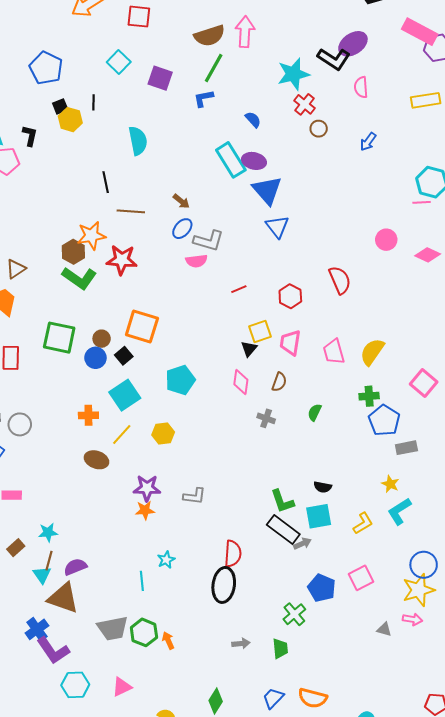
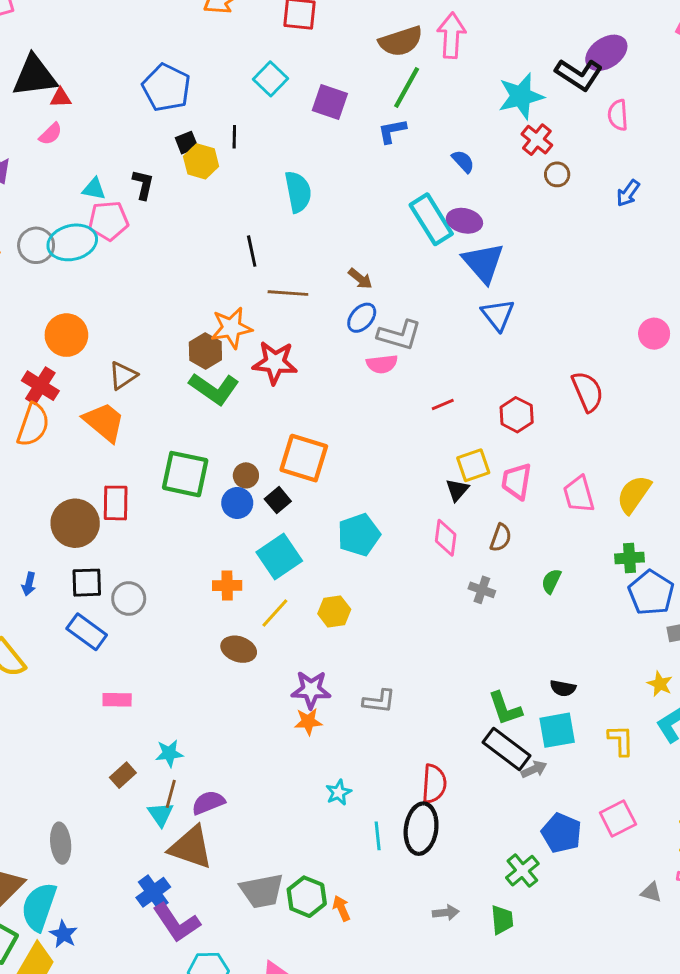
yellow L-shape: (363, 523) -> (621, 740), turned -60
cyan line: (142, 581) -> (378, 836), moved

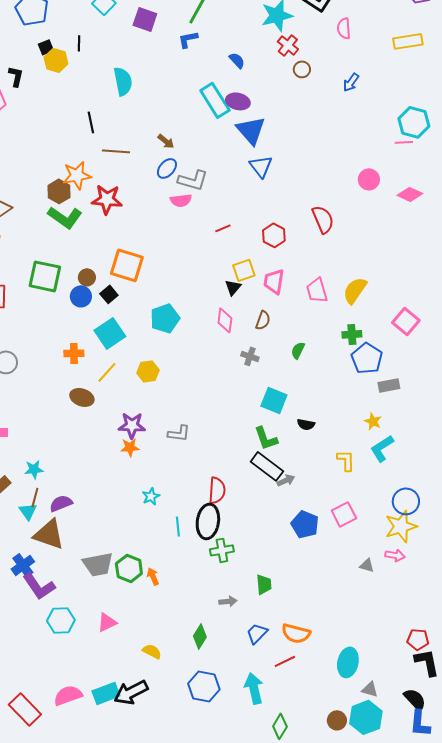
cyan square: (557, 730) -> (274, 400), moved, turned 32
green cross: (522, 871) -> (222, 550), moved, turned 30
gray arrow: (446, 913) -> (228, 601), moved

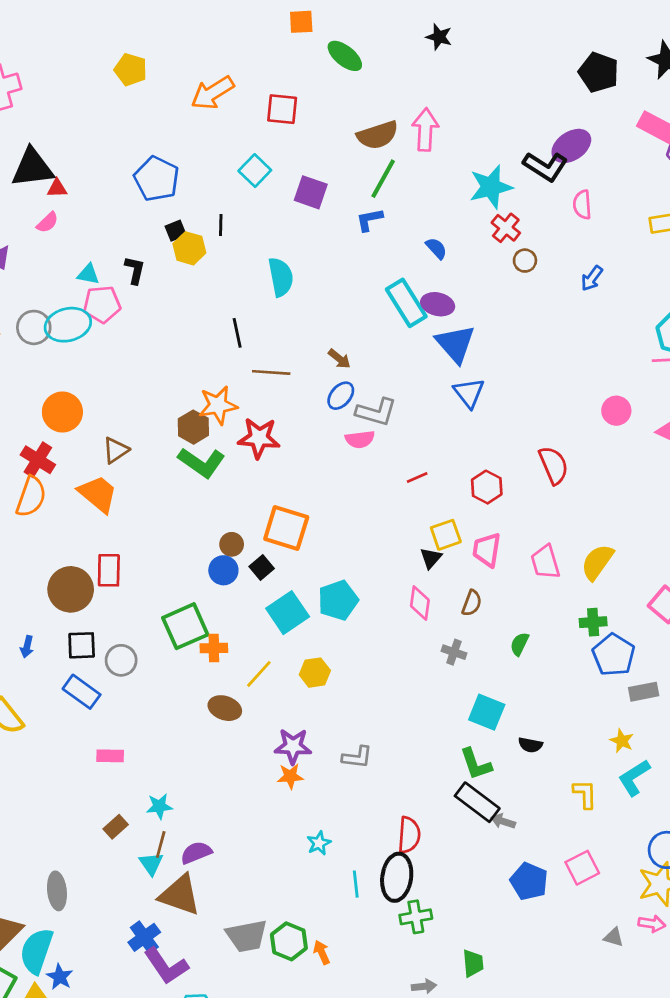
green square: (45, 276) -> (185, 626), moved, turned -36
cyan square: (110, 333) -> (288, 613), moved
gray arrow: (286, 480) -> (503, 821), turned -138

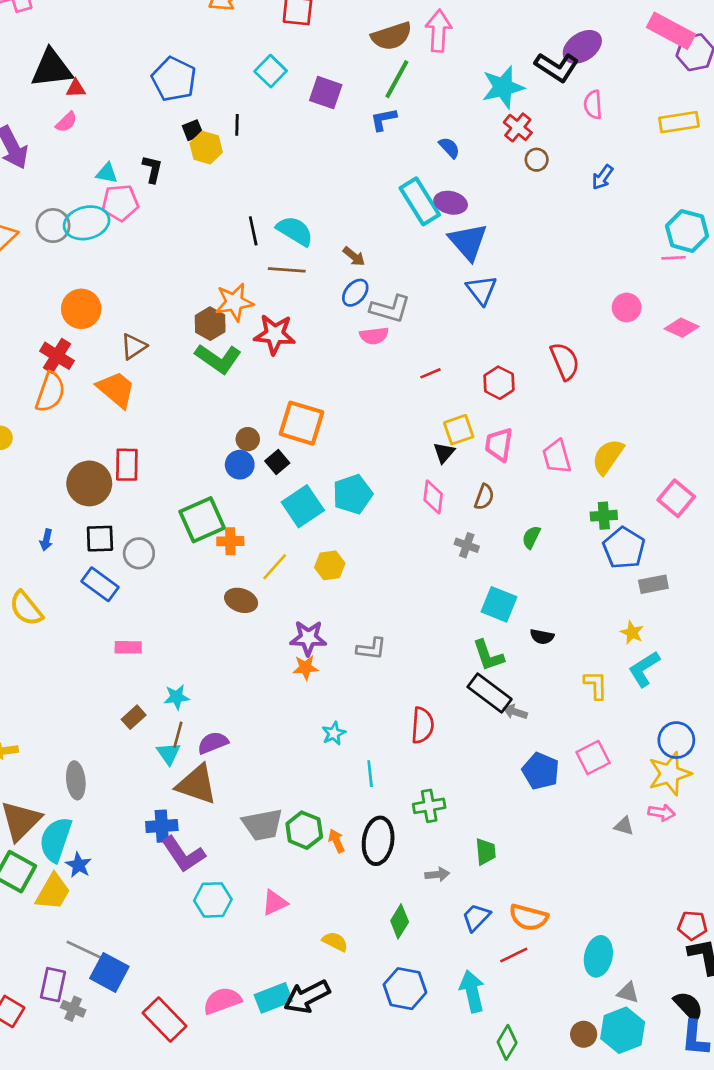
cyan semicircle: (281, 277) -> (295, 231), moved, turned -48
black ellipse: (397, 877) -> (378, 841), moved
blue cross: (144, 937) -> (162, 826), turned 32

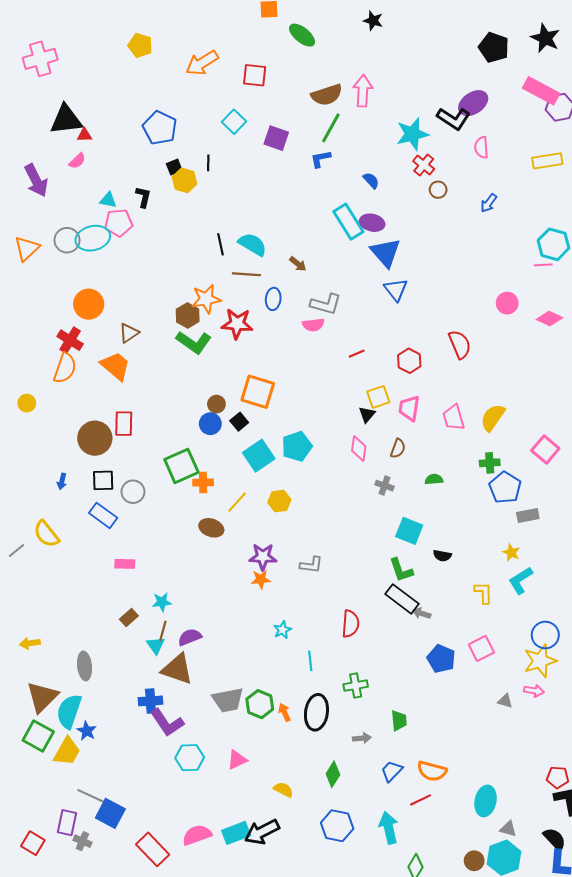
blue ellipse: (355, 293) -> (273, 299), moved, turned -35
green semicircle: (531, 537) -> (434, 479), turned 60

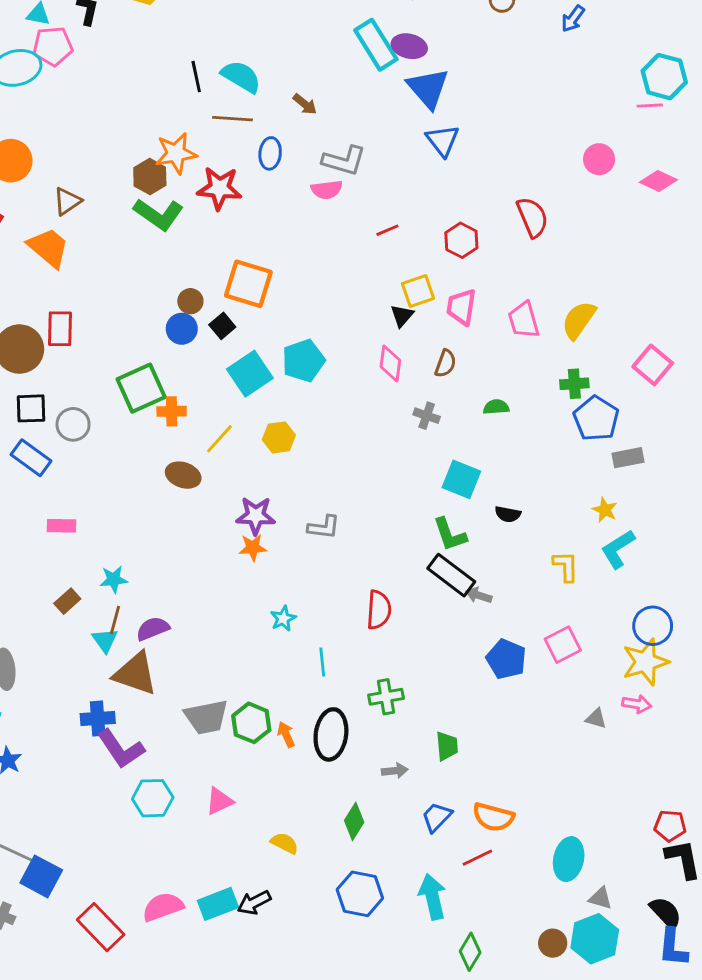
black arrow: (262, 832) -> (254, 903), size x0.7

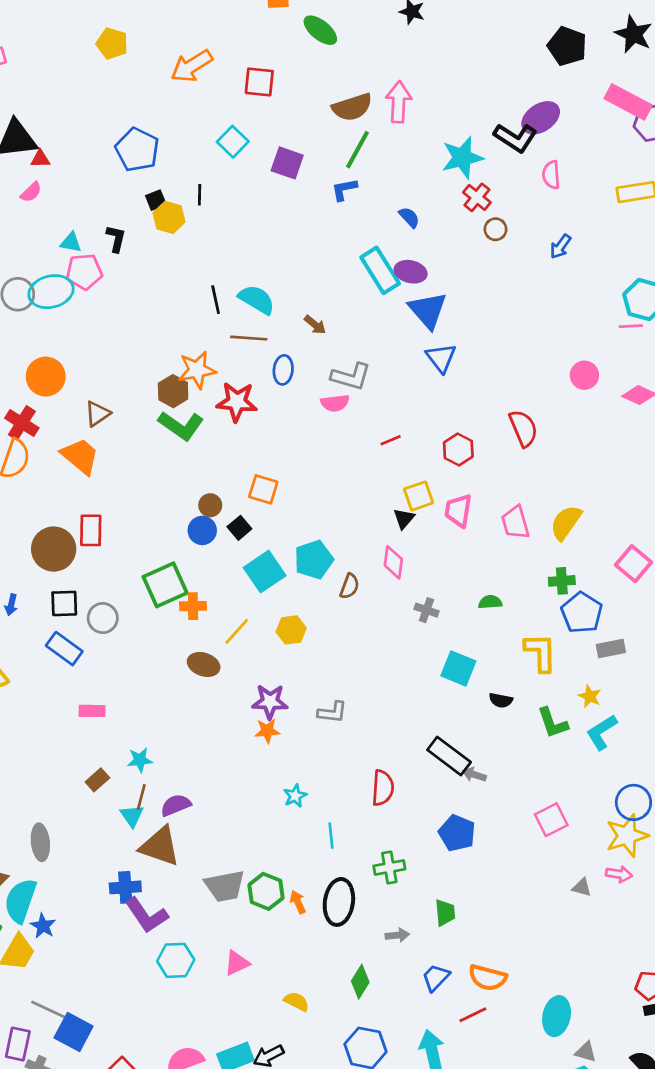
orange square: (248, 284) -> (263, 489), size x0.7
brown semicircle: (445, 364) -> (350, 586), moved
green L-shape: (450, 534) -> (553, 723), moved
yellow L-shape: (566, 566) -> (541, 653), moved, size x1.4
blue pentagon: (506, 659) -> (457, 833), moved

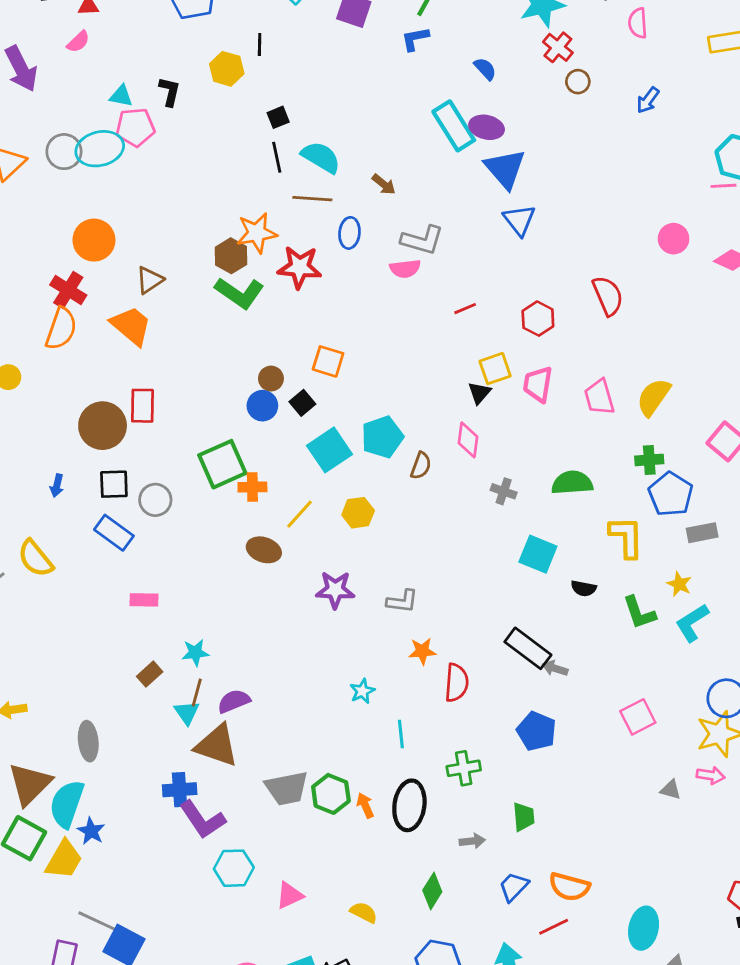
black square: (156, 200) -> (278, 117), moved
green semicircle: (490, 602) -> (572, 483), size x1.6
orange star: (267, 731) -> (422, 651), moved
pink triangle: (237, 963) -> (290, 895), moved

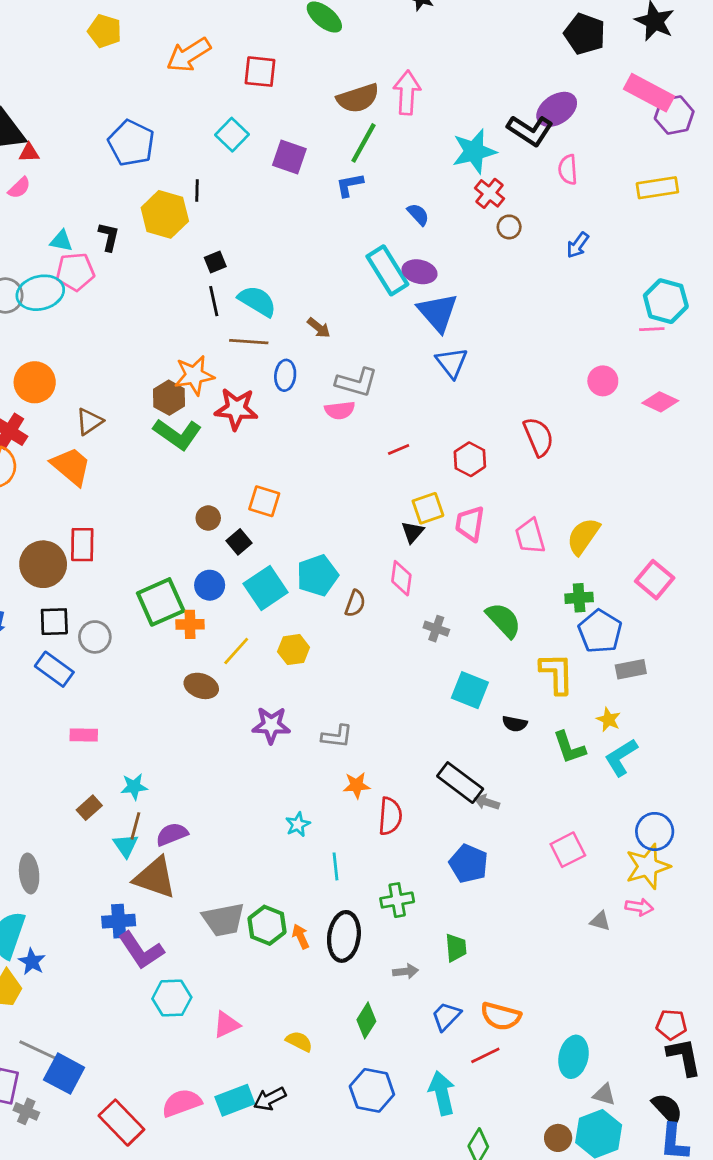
yellow hexagon: (227, 69) -> (165, 214), size x1.4
blue circle: (262, 406) -> (210, 585), moved
green semicircle: (572, 483) -> (503, 620), turned 51

